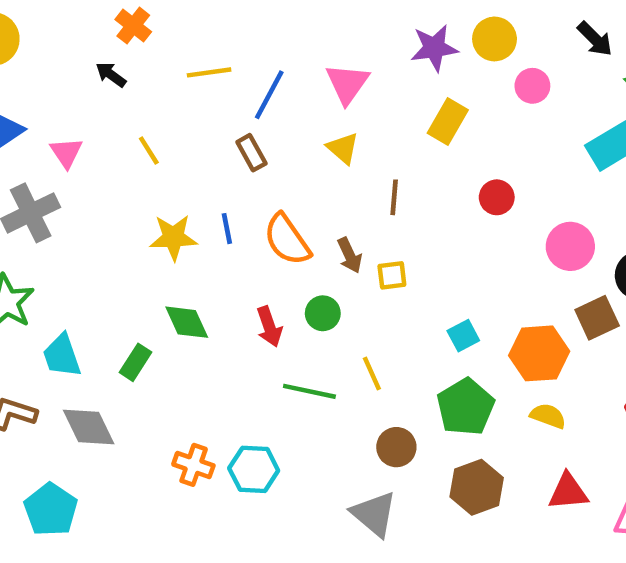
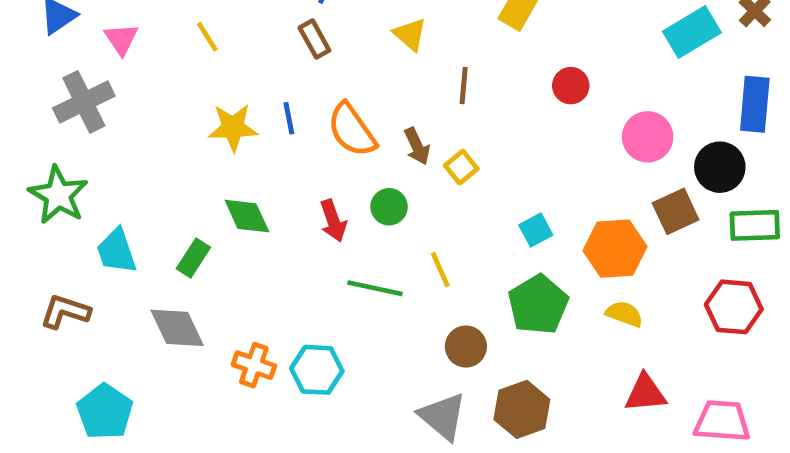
yellow square: (392, 275) -> (461, 167), turned -32
gray diamond: (89, 427) -> (177, 328), moved
brown hexagon: (477, 487) -> (522, 409), moved

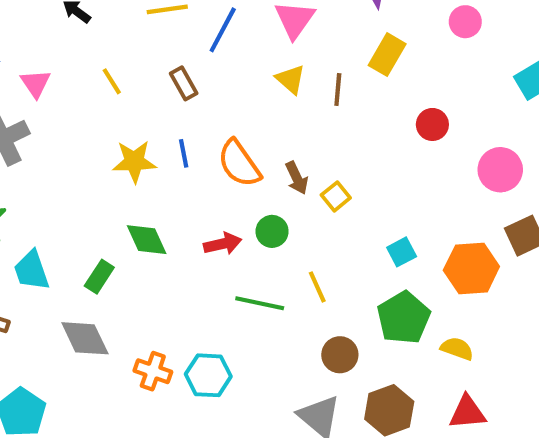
brown rectangle: (314, 39) -> (184, 83), moved
brown line: (464, 86) -> (338, 90), moved
red arrow: (333, 221) -> (223, 244), turned -84
yellow semicircle: (624, 314) -> (457, 349), moved
red triangle: (645, 393) -> (467, 412), moved

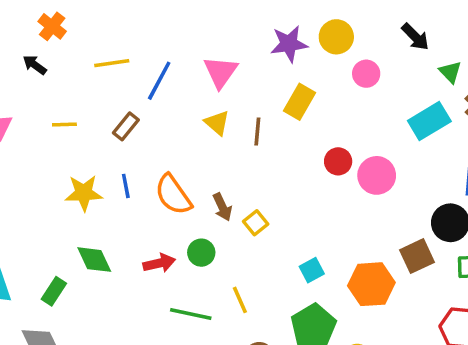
yellow line: (112, 81) -> (64, 125), turned -60
brown rectangle: (184, 83) -> (126, 126), turned 68
pink circle: (500, 170) -> (377, 175), moved

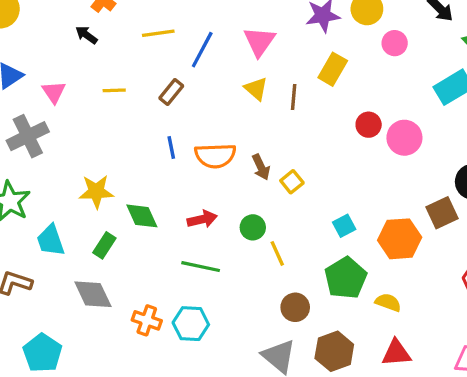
yellow star: (84, 193) -> (96, 192), moved
orange semicircle: (173, 195) -> (215, 156), turned -57
green circle: (201, 253) -> (253, 227), moved
green line: (191, 314) -> (201, 267), moved

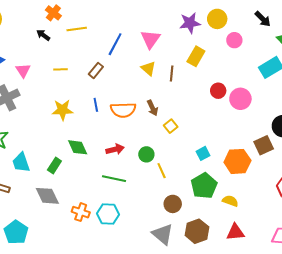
yellow line: (158, 33) -> (77, 29), moved
brown arrow: (261, 167) -> (152, 108), moved
yellow star: (96, 192) -> (62, 110), moved

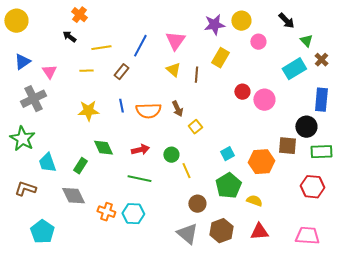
yellow line: (77, 29) -> (101, 48), moved
brown square: (264, 145) -> (287, 146), turned 30

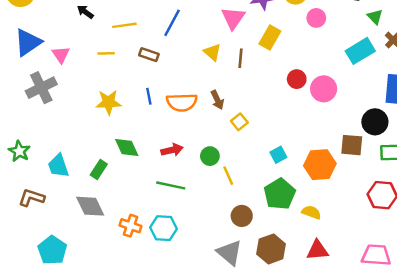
pink triangle: (175, 41) -> (233, 18), moved
blue triangle: (22, 62) -> (28, 42), size x1.4
brown rectangle: (121, 72) -> (149, 55), turned 70
green star: (22, 139) -> (19, 151), moved, size x0.7

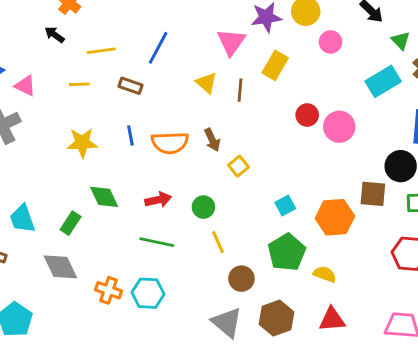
pink triangle: (61, 55) -> (25, 86), turned -30
yellow line: (228, 176) -> (218, 242), moved

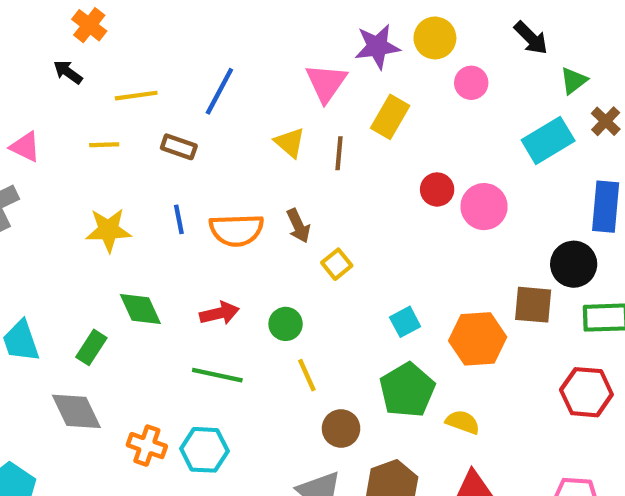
green triangle: (401, 41) -> (574, 81), turned 36

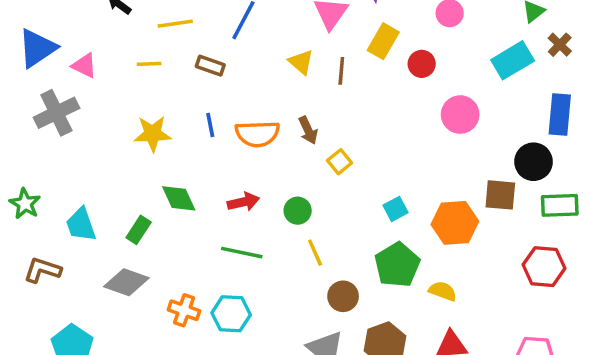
red circle: (437, 189) -> (422, 64), moved
gray diamond: (76, 411) -> (126, 282), turned -45

